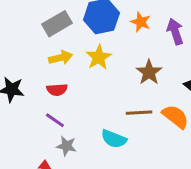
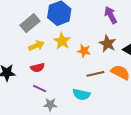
orange star: (141, 22) -> (84, 51), moved
brown star: (149, 72) -> (107, 44), moved

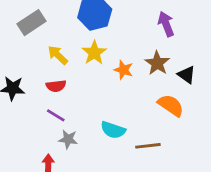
gray rectangle: (30, 23) -> (31, 23), moved
yellow arrow: (36, 46) -> (58, 55), turned -119
brown line: (95, 74) -> (148, 146), moved

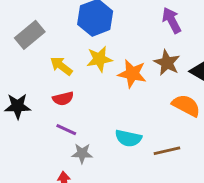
yellow star: (94, 53) -> (99, 59), turned 30
orange star: (124, 70) -> (132, 74), size x1.4

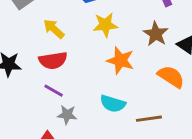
yellow star: (99, 59) -> (105, 25), moved
orange star: (132, 74) -> (120, 60), moved
red semicircle: (63, 99) -> (53, 60), size x1.4

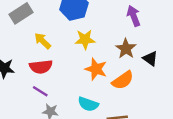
orange semicircle: (171, 77) -> (123, 80), moved, turned 110

